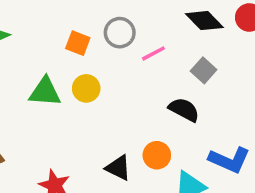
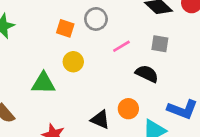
pink line: (153, 53) -> (121, 46), moved
gray square: (204, 70) -> (160, 44), turned -30
green triangle: (45, 92) -> (43, 83), moved

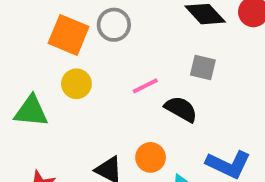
orange square: (65, 28) -> (69, 35), size x1.5
pink line: (121, 46) -> (145, 86), moved

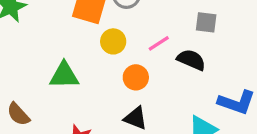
yellow circle: (76, 84) -> (113, 41), moved
orange circle: (151, 157) -> (136, 77), moved

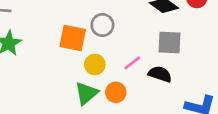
gray square: (206, 22) -> (170, 43), size x1.4
green triangle: (64, 75) -> (86, 93), moved, turned -35

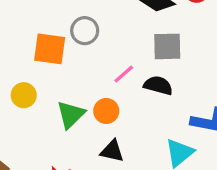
yellow circle: (95, 65) -> (24, 95), moved

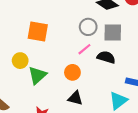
gray circle: (85, 31) -> (88, 27), moved
green triangle: (71, 115) -> (37, 75), moved

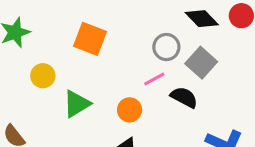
gray square: (113, 32) -> (201, 63), turned 30
yellow circle: (20, 61) -> (43, 76), moved

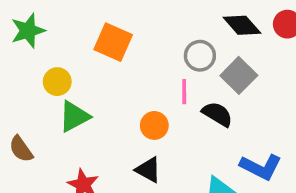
pink line: (154, 79) -> (184, 92), turned -65
green triangle: (77, 104) -> (74, 116), moved

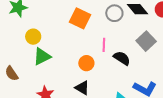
orange square: (113, 42) -> (80, 18), moved
gray circle: (200, 56) -> (114, 13), moved
gray square: (239, 75) -> (146, 41), moved

